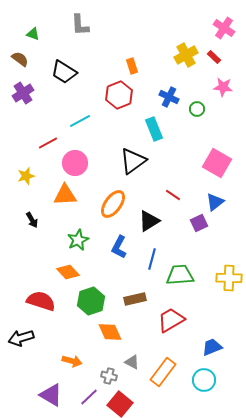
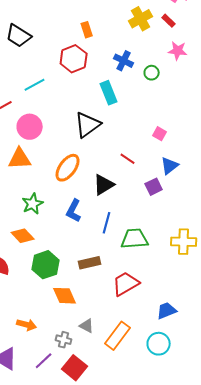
pink square: (217, 163) -> (160, 134), moved, size x0.5

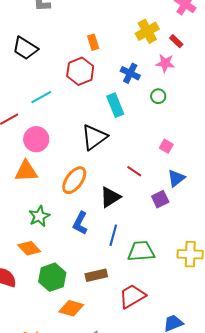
red rectangle: (169, 21) -> (176, 41), moved
pink star: (178, 51) -> (165, 63), moved
green circle: (152, 73) -> (158, 96), moved
orange diamond: (65, 296) -> (71, 308), turned -50

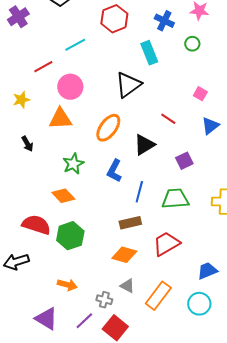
purple square: (160, 199) -> (184, 161), moved
blue line: (113, 235) -> (139, 192), moved
green hexagon: (52, 277) -> (70, 236), moved
orange diamond: (71, 308) -> (124, 255), moved

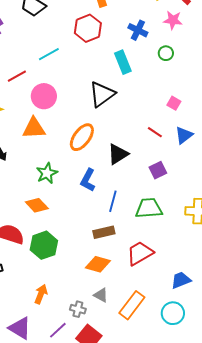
red line: (168, 119) -> (155, 132), moved
orange arrow: (67, 285) -> (41, 294), turned -84

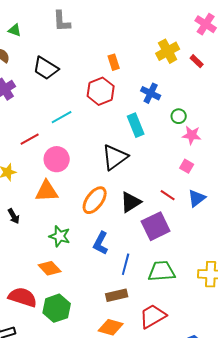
pink star: (173, 20) -> (192, 135), moved
black triangle: (118, 154) -> (131, 202), moved
purple square: (158, 170) -> (156, 226), moved, size x1.6
green star: (47, 173) -> (60, 236), turned -30

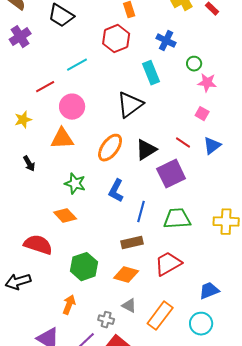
green hexagon: (57, 308) -> (84, 267), moved

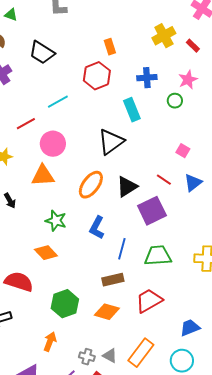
blue cross: (166, 41) -> (147, 78), turned -30
pink star: (207, 83) -> (188, 80), moved, turned -30
gray triangle: (129, 306) -> (110, 356), moved

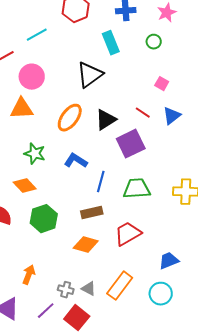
green circle: (175, 101) -> (154, 42), moved
blue L-shape: (97, 228) -> (76, 161), turned 95
green hexagon: (65, 304) -> (44, 219), moved

